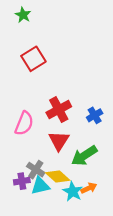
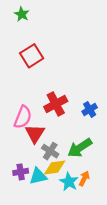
red triangle: (59, 141) -> (35, 134), moved
gray cross: (36, 170) -> (50, 151), moved
yellow diamond: (58, 177) -> (55, 168), turned -50
orange arrow: (89, 188) -> (84, 178), turned -40

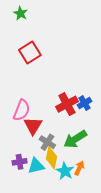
red cross: (56, 104) -> (67, 104), moved
yellow diamond: (55, 168) -> (52, 158), turned -70

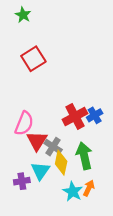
green arrow: (75, 139) -> (84, 156), turned 110
gray cross: (47, 142) -> (53, 147), moved
yellow diamond: (52, 158) -> (61, 163), moved
cyan triangle: (36, 166) -> (40, 171), moved, turned -42

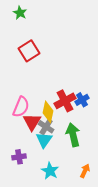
yellow diamond: (61, 163) -> (48, 112), moved
cyan triangle: (40, 171) -> (44, 140), moved
orange arrow: (89, 188) -> (85, 171), moved
cyan star: (73, 192) -> (50, 171), moved

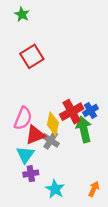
red triangle: (32, 122) -> (35, 135), turned 36
green arrow: (73, 135) -> (84, 129), moved
cyan triangle: (44, 140) -> (25, 155), moved
purple cross: (19, 157) -> (31, 174), moved

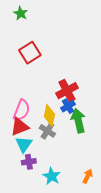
blue cross: (90, 111) -> (68, 106), moved
red cross: (72, 112) -> (67, 91), moved
red triangle: (35, 135) -> (20, 127), moved

